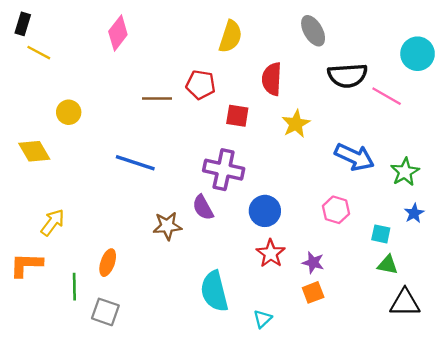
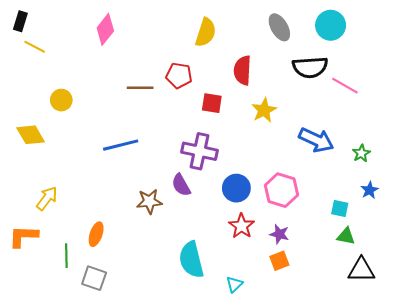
cyan circle: (418, 54) -> (331, 25), moved
blue line: (135, 163) -> (121, 145), turned -32
green star: (405, 172) -> (361, 153), size x0.7
pink hexagon: (336, 210) -> (281, 190), moved, size x1.4

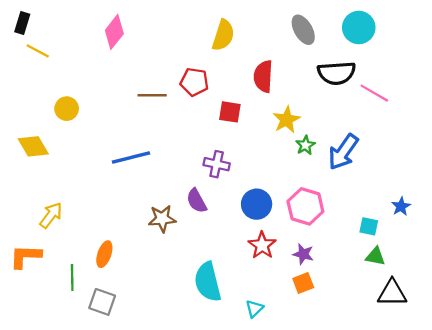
blue arrow: (316, 140) -> (343, 152), turned 100
purple cross: (200, 151) -> (217, 164), size x0.7
green star: (361, 153) -> (305, 145), moved

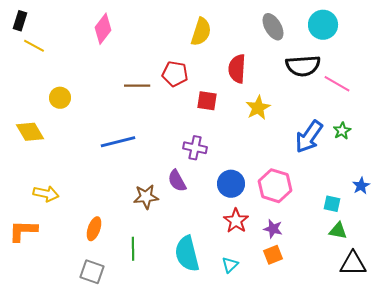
green star: (305, 145) -> (342, 131), moved
yellow arrow: (51, 215) -> (46, 194), turned 65
green line: (72, 277) -> (133, 249), moved
cyan triangle: (254, 309) -> (230, 265), moved

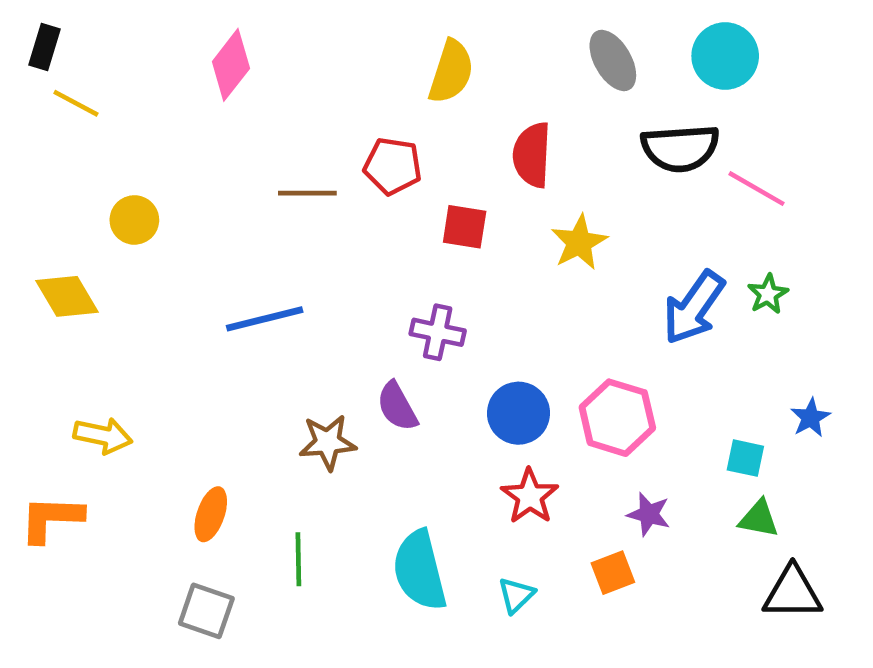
purple star: (273, 229) -> (649, 514), moved

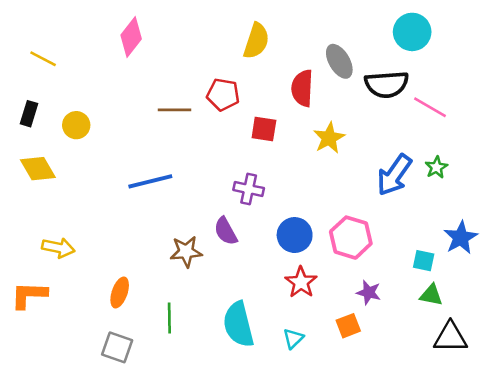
black rectangle: (45, 47) -> (29, 114), moved
gray ellipse: (613, 60) -> (339, 61), moved
blue star: (811, 418) -> (461, 238), size x1.5

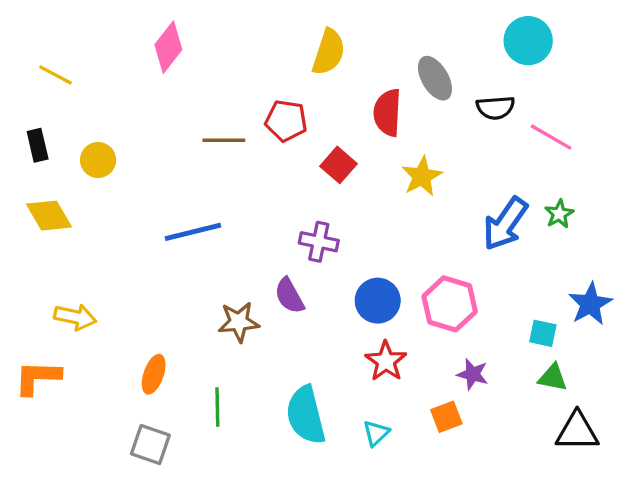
black semicircle: (387, 84) -> (495, 108), size x0.7
black rectangle: (29, 114) -> (38, 145), turned -30
red square: (264, 129) -> (338, 165), turned 32

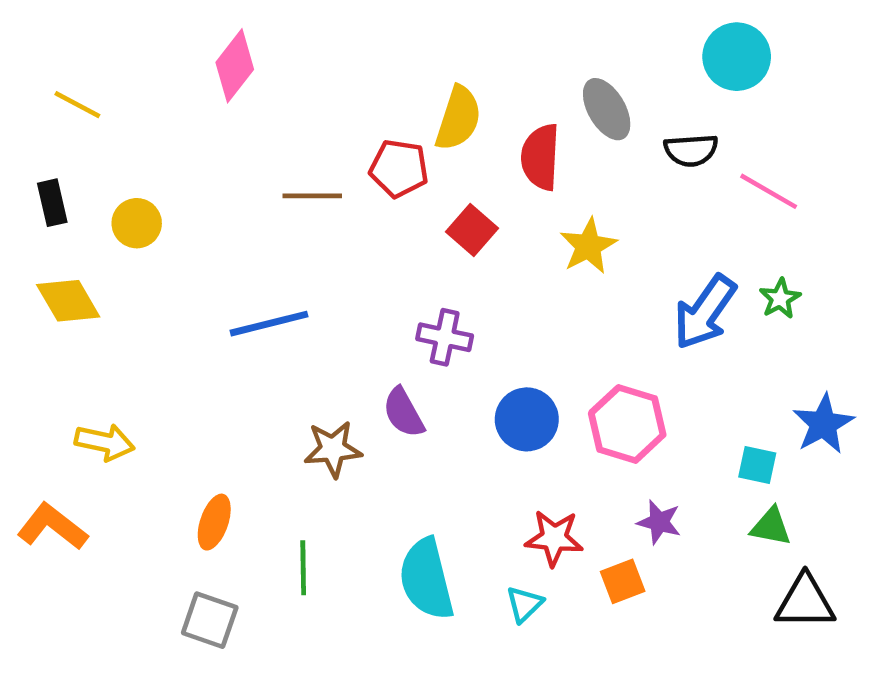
yellow semicircle: (329, 52) -> (458, 118), moved
red star: (386, 361) -> (554, 538), moved, turned -30
orange L-shape: (38, 377) -> (52, 527), turned 36

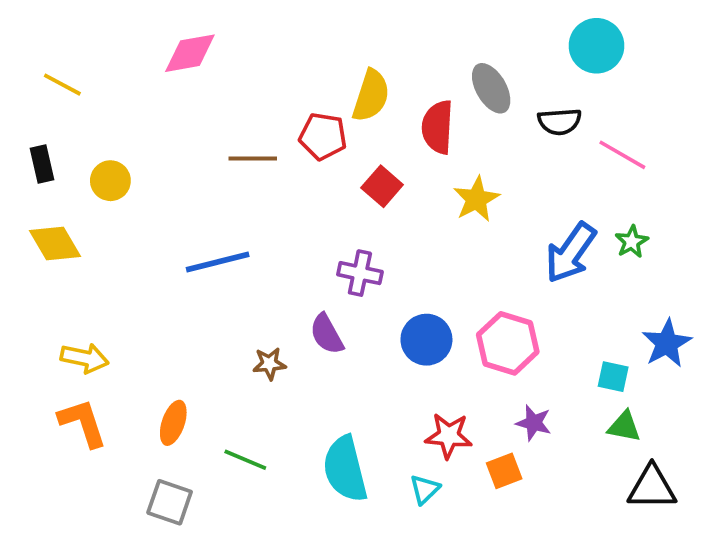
pink diamond: (235, 66) -> (190, 53), turned 42
brown star: (333, 449) -> (269, 364), size x0.7
orange L-shape: (52, 527) -> (83, 423), moved, turned 34
green line: (303, 568) -> (245, 460), turned -66

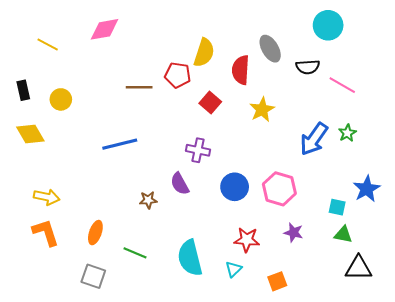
yellow line: (62, 85) -> (48, 45), moved
orange square: (504, 471) -> (277, 281), moved

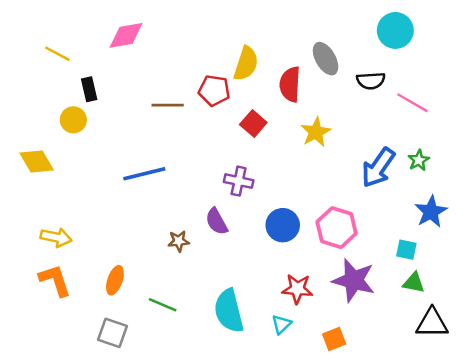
black rectangle: (23, 90) -> (89, 89), moved
blue star: (367, 189) -> (431, 212), moved
purple star: (294, 233) -> (354, 280), size x1.8

